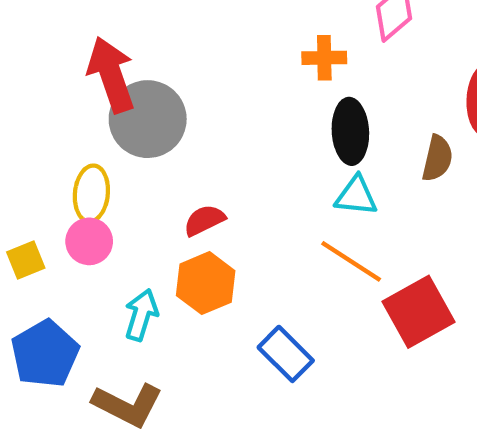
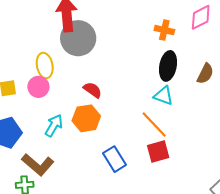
brown semicircle: (437, 158) -> (205, 74), moved
yellow ellipse: (91, 193) -> (45, 66), turned -30
red semicircle: (204, 220) -> (93, 90), turned 48
red square: (419, 312) -> (158, 151), moved, size x0.7

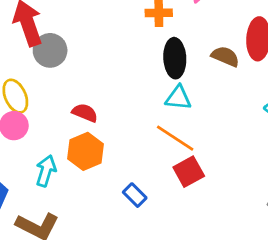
gray circle: (78, 38) -> (50, 50), size x0.7
brown semicircle: (205, 74) -> (225, 56), turned -80
blue rectangle: (115, 159) -> (135, 195), size x0.7

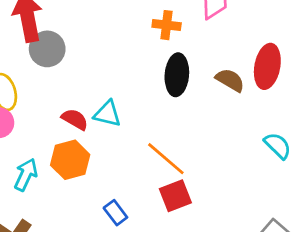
cyan triangle: (178, 98) -> (107, 114), moved

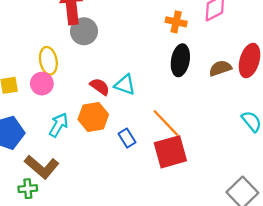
brown semicircle: (230, 80) -> (220, 68), turned -55
red square: (175, 196) -> (170, 152), size x1.4
blue rectangle: (115, 213) -> (127, 138), moved

